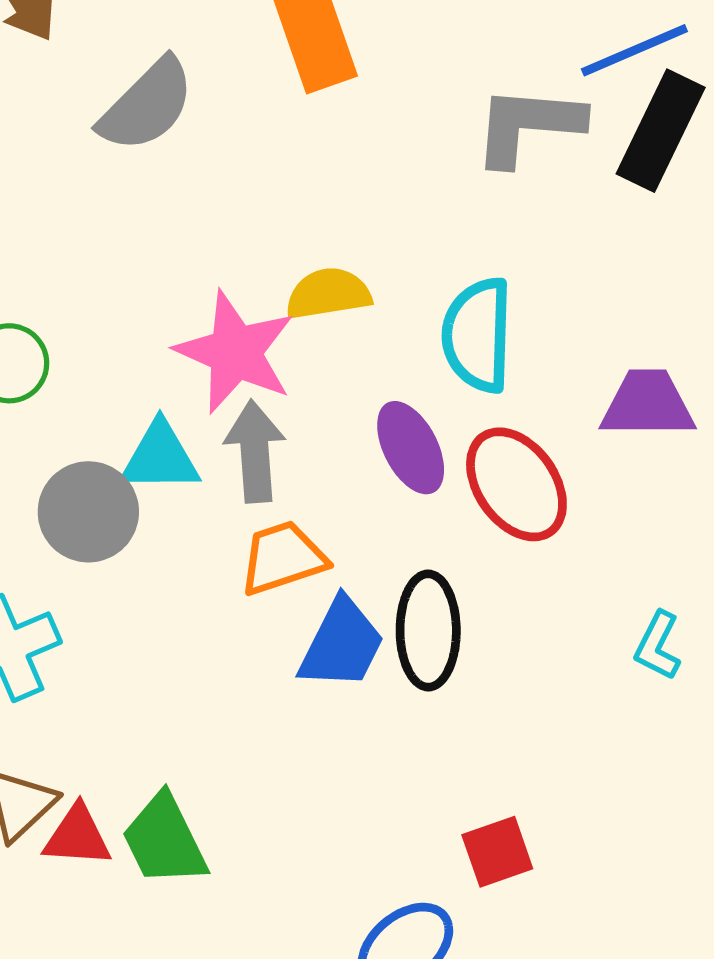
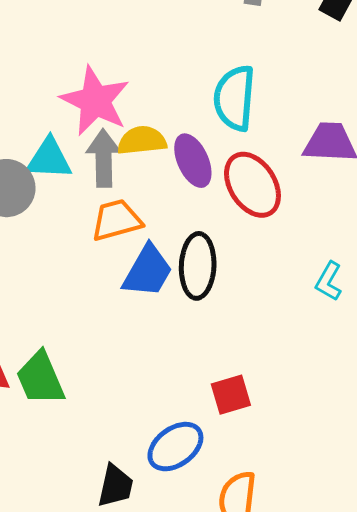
yellow semicircle: (328, 294) -> (142, 141), moved

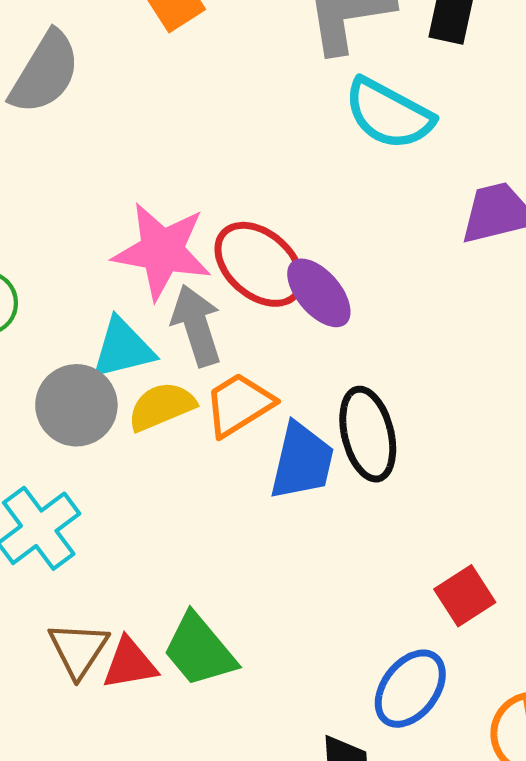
cyan semicircle: (234, 98) -> (389, 114), moved, turned -50
yellow semicircle: (142, 141) -> (162, 406), moved
red ellipse: (252, 185) -> (259, 264), moved

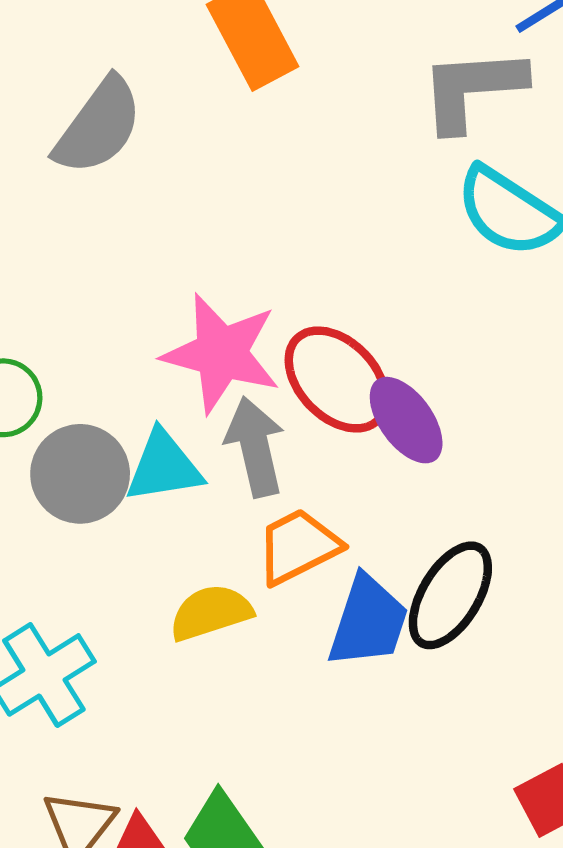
gray circle: (76, 405) -> (80, 474), moved
yellow semicircle: (162, 406) -> (211, 612), moved
black ellipse: (368, 434) -> (450, 595), turned 40

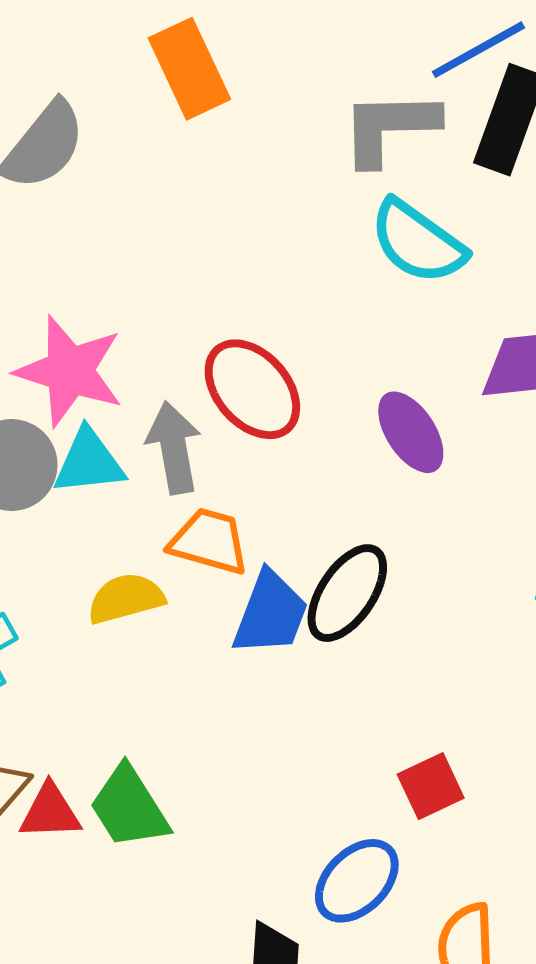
pink star: (221, 353) -> (70, 371), moved
purple ellipse: (406, 420) -> (411, 432), moved
orange trapezoid: (298, 546) -> (209, 541), turned 40

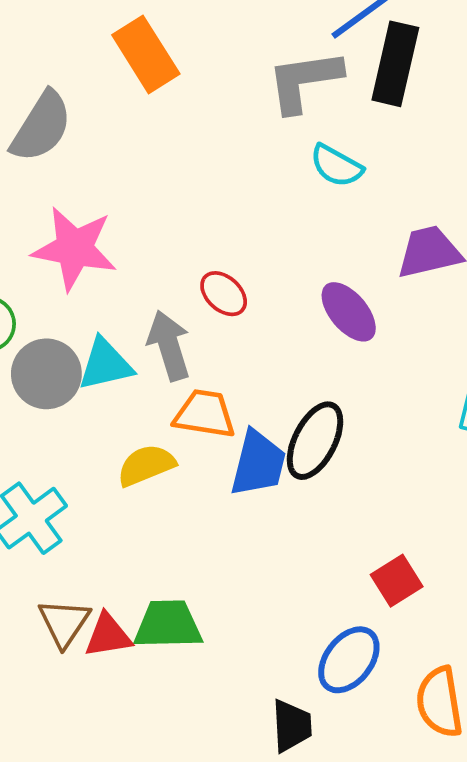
cyan semicircle: (418, 242) -> (336, 166), size x0.7
pink star: (70, 371) -> (74, 248), moved
red ellipse: (252, 389) -> (224, 294), size x0.6
green trapezoid: (129, 807) -> (168, 625), turned 128

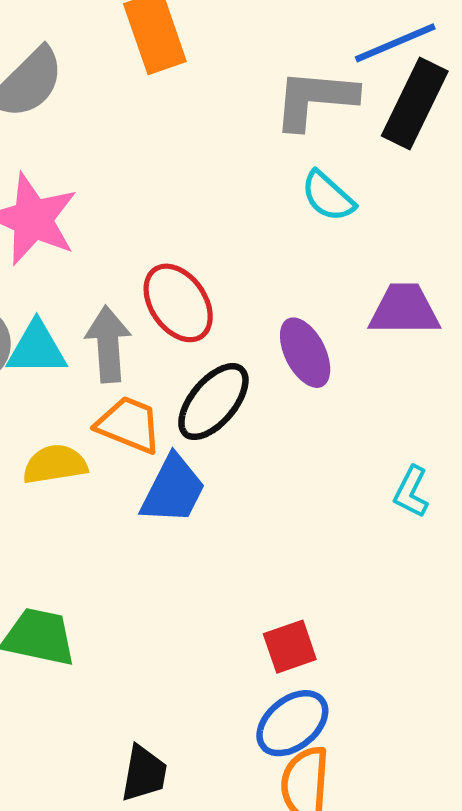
red ellipse: (224, 294) -> (178, 303), size x1.5
black ellipse: (315, 441) -> (213, 402), moved
blue ellipse: (349, 660) -> (292, 723), moved

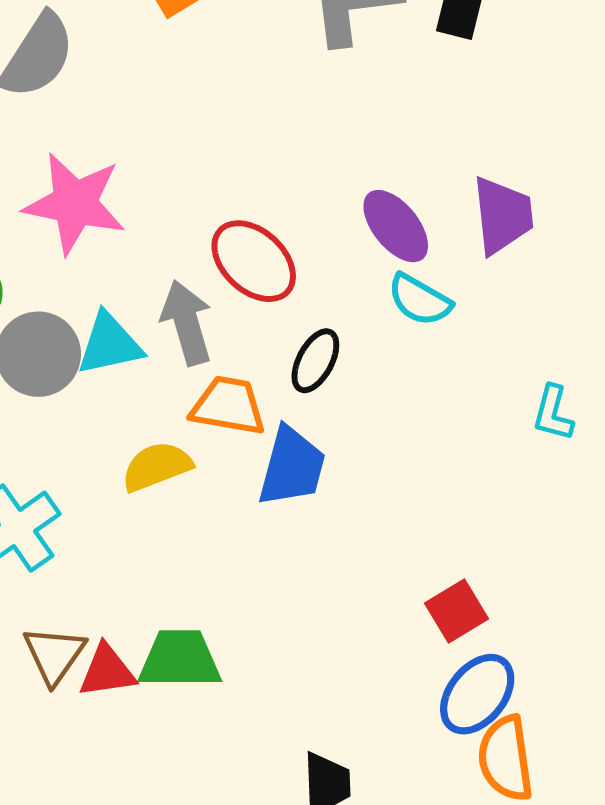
cyan semicircle: (328, 196) -> (420, 300), moved
purple trapezoid: (404, 310) -> (503, 215), turned 96
purple ellipse: (305, 353) -> (396, 226), moved
black ellipse: (213, 402) -> (315, 361), size x0.7

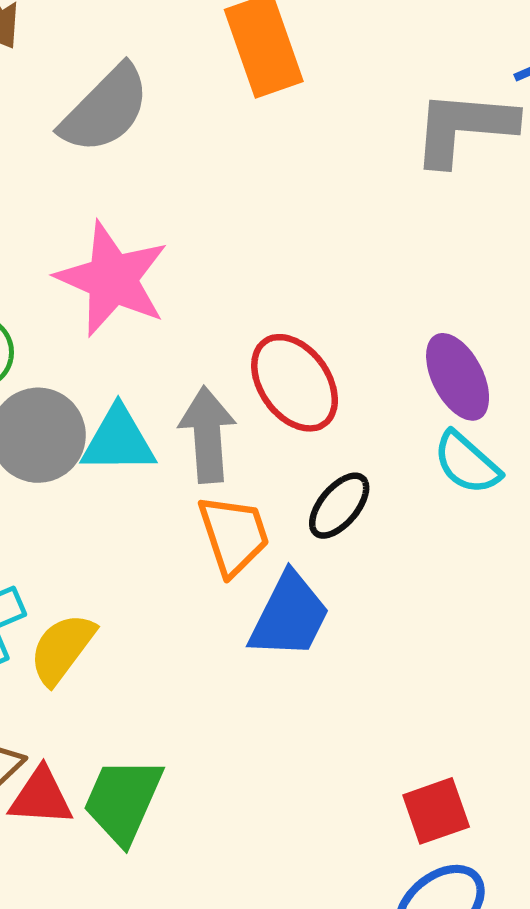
orange trapezoid: (228, 406) -> (234, 535), turned 50
yellow semicircle: (157, 466) -> (62, 649), moved, turned -44
green trapezoid: (180, 659) -> (123, 801), turned -78

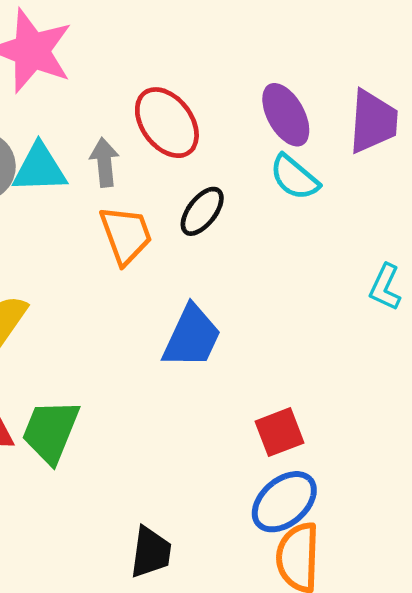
gray arrow: (207, 435) -> (104, 162), size x0.7
blue trapezoid: (289, 616) -> (192, 337), moved

